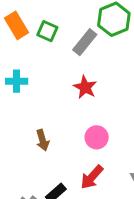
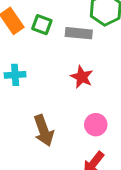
gray rectangle: (85, 42) -> (79, 33), turned 60
brown arrow: (43, 140) -> (44, 131), size x1.5

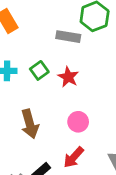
green square: (42, 25) -> (39, 70), moved, turned 30

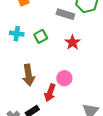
red star: (68, 77) -> (73, 42), moved
red arrow: (74, 157) -> (50, 93), moved, turned -30

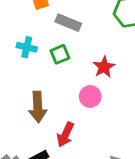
gray rectangle: (65, 14) -> (68, 23), moved
pink circle: (64, 78) -> (90, 97), moved

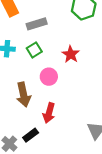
gray rectangle: (68, 23) -> (37, 24), turned -30
pink circle: (90, 97) -> (49, 77), moved

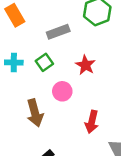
gray rectangle: (37, 24) -> (58, 32), moved
red arrow: (49, 113) -> (92, 122), moved

